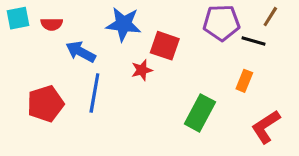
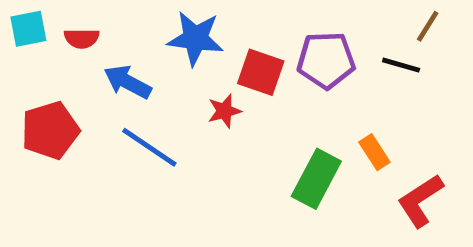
purple pentagon: (221, 23) -> (326, 60), moved
orange rectangle: (244, 81) -> (374, 152), moved, turned -55
blue line: (94, 93) -> (149, 147), turned -66
red pentagon: (46, 104) -> (50, 130), moved

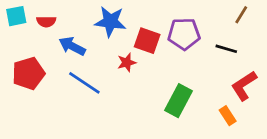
black line: (401, 65) -> (226, 49), moved
orange rectangle: (374, 152) -> (228, 116), moved
red L-shape: (420, 201) -> (244, 86), moved

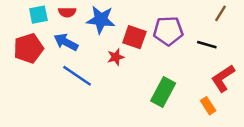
cyan square: (16, 16) -> (38, 15), moved
red semicircle: (46, 22) -> (67, 12), moved
red pentagon: (29, 73) -> (28, 48), moved

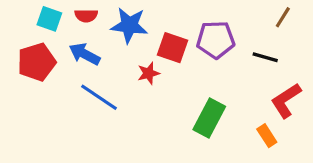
cyan square: (38, 15) -> (49, 19), turned 30

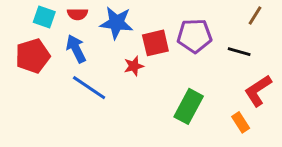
red square: (172, 48) -> (155, 43), turned -32
blue arrow: (85, 54) -> (76, 49), turned 36

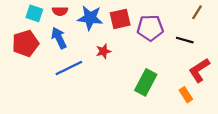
red square: (155, 43) -> (120, 19), moved
blue line: (89, 88) -> (69, 68), turned -60

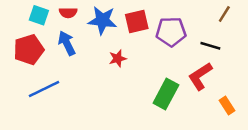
blue line: (69, 68) -> (44, 89), moved
red L-shape: (199, 70) -> (200, 76), moved
orange rectangle: (186, 95) -> (227, 105), moved

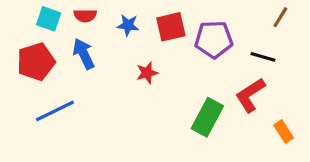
blue star: (102, 20) -> (128, 25), size x0.6

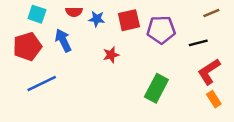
red semicircle: (85, 16) -> (74, 12), moved
brown line: (280, 17) -> (211, 13), turned 35
black line: (263, 57) -> (198, 43), turned -30
red L-shape: (250, 95) -> (209, 72), moved

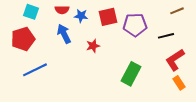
blue arrow: (63, 40) -> (64, 34), moved

